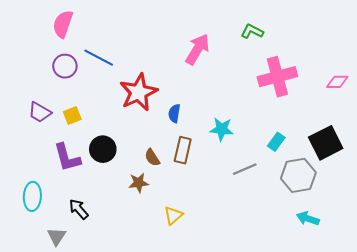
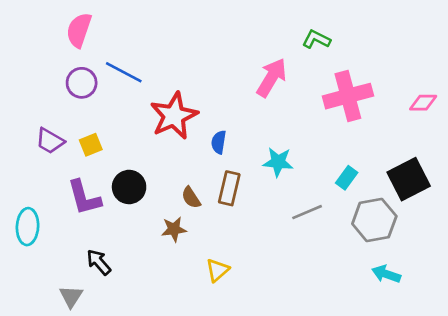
pink arrow: (197, 49) -> (271, 78), moved
cyan ellipse: (32, 196) -> (28, 227), moved

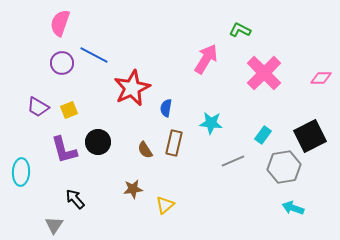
pink cross: (348, 96) -> (264, 73), turned -30
brown star: (174, 229) -> (133, 189), moved

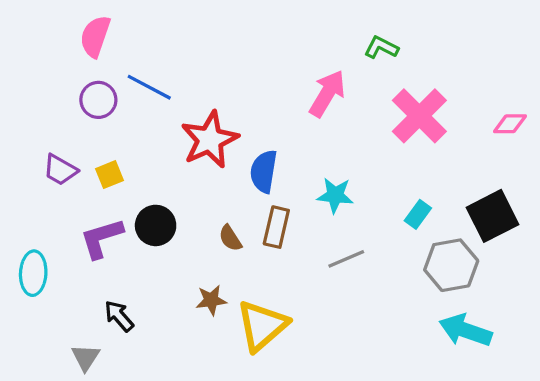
blue semicircle: (166, 108) -> (264, 171), size x1.5
purple L-shape: (64, 150) -> (102, 238), turned 88
gray line: (233, 161) -> (346, 259), moved
yellow triangle: (165, 205) -> (262, 326), size x1.8
cyan arrow: (293, 208) -> (465, 330), size x1.5

